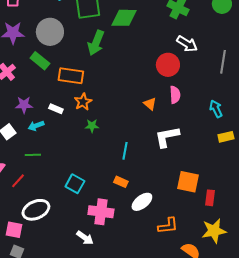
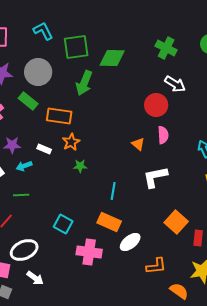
orange rectangle: (121, 182) -> (109, 222), size x1.6
orange square: (188, 182) -> (176, 222), turned 30
white arrow: (85, 238) -> (35, 278), moved

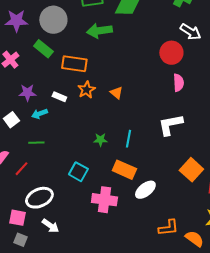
green arrow: (84, 83) -> (99, 31), turned 60
orange triangle: (138, 144) -> (116, 93), moved
green star: (80, 166) -> (100, 140), moved
orange L-shape: (156, 266) -> (168, 228), moved

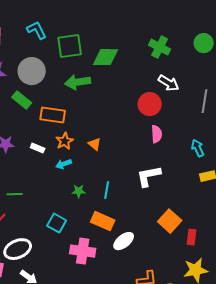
cyan arrow: (39, 114) -> (64, 164), moved

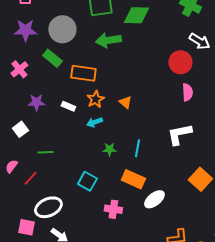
pink cross: (83, 251) -> (113, 209), size x0.7

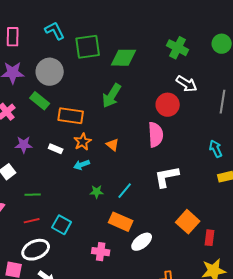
green arrow: (108, 40) -> (112, 96), moved, turned -50
pink semicircle: (187, 92) -> (156, 135), moved, size x1.4
cyan line: (137, 148) -> (125, 191), turned 30
red line: (30, 178) -> (32, 221), moved, turned 35
cyan square: (87, 181) -> (62, 225), moved

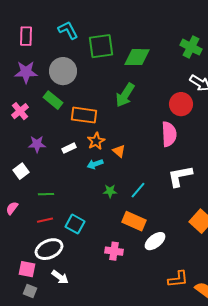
orange triangle: (113, 145) -> (119, 151), moved
white rectangle: (56, 149) -> (69, 148), turned -48

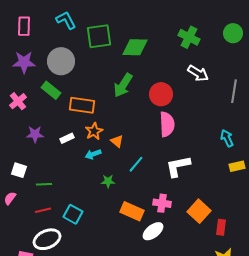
red circle: (181, 104) -> (161, 94), moved
white square: (21, 171) -> (19, 170), moved, turned -35
cyan line: (138, 190) -> (136, 164), moved
pink cross: (114, 251) -> (162, 203), moved

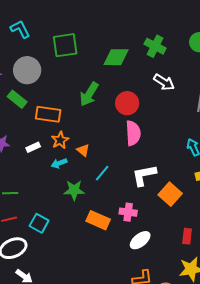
cyan L-shape: (66, 20) -> (20, 29), moved
green diamond: (135, 47) -> (116, 57), moved
green star: (108, 181) -> (74, 190), size x1.5
orange square: (199, 211) -> (170, 194), moved
white ellipse: (153, 231) -> (140, 240), moved

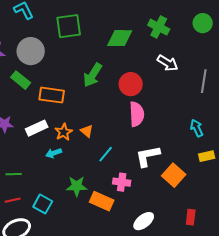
orange star: (60, 140) -> (64, 132), moved
white rectangle: (33, 147) -> (37, 128), size x1.5
cyan arrow: (59, 163) -> (54, 153), moved
green star: (74, 190) -> (77, 186), moved
pink cross: (128, 212) -> (122, 182), moved

